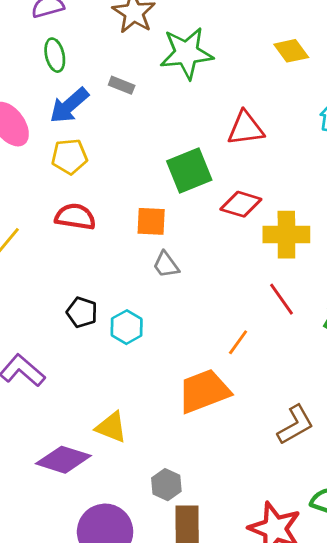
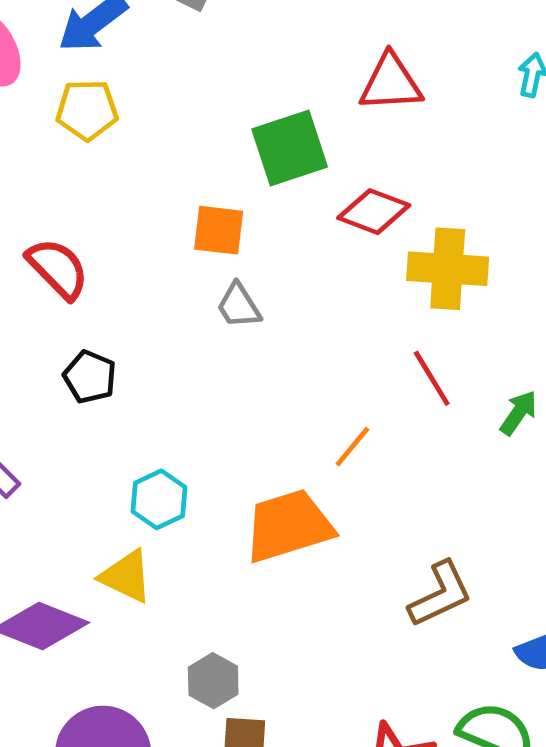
red semicircle: (75, 217) -> (58, 269), moved, turned 33
cyan hexagon: (127, 327) -> (159, 499), moved

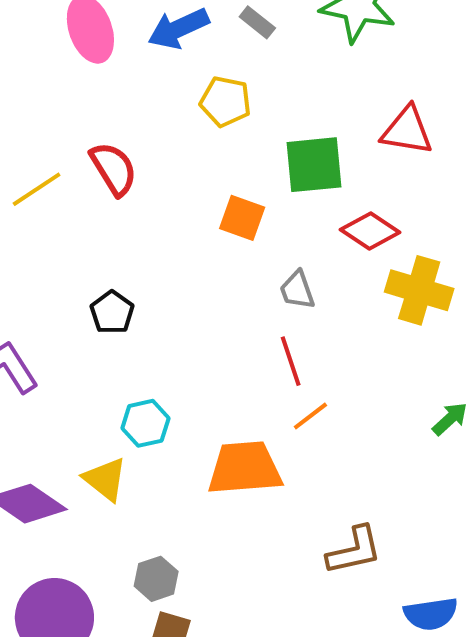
yellow pentagon: (87, 110) -> (226, 102), moved
red semicircle: (58, 269) -> (114, 169), moved
gray trapezoid: (239, 306) -> (297, 290), moved
red line: (432, 378) -> (291, 361), moved

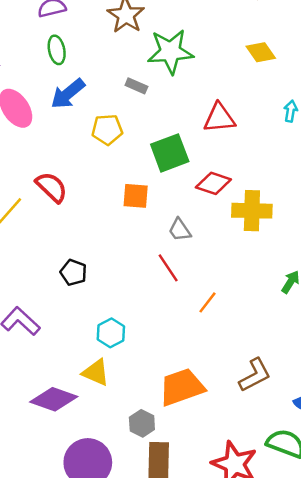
gray rectangle: (257, 22) -> (136, 86), moved
red line: (291, 361) -> (168, 268), moved
orange trapezoid: (245, 468) -> (182, 387), moved

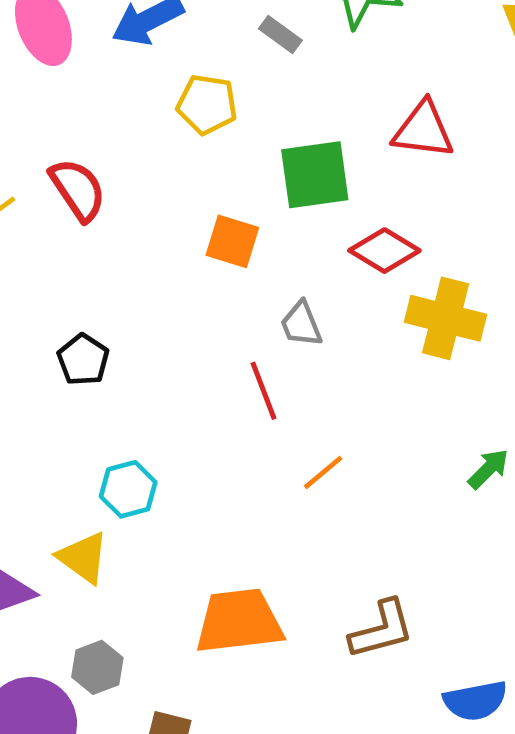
gray hexagon: (142, 423) -> (97, 667), moved

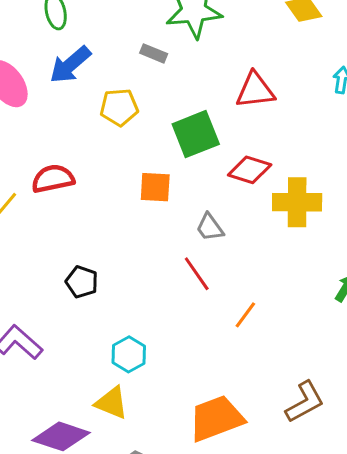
red semicircle: (78, 190) -> (53, 179), turned -54

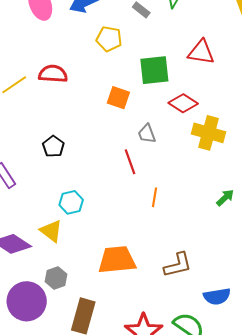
orange line: (245, 315) -> (155, 197), turned -42

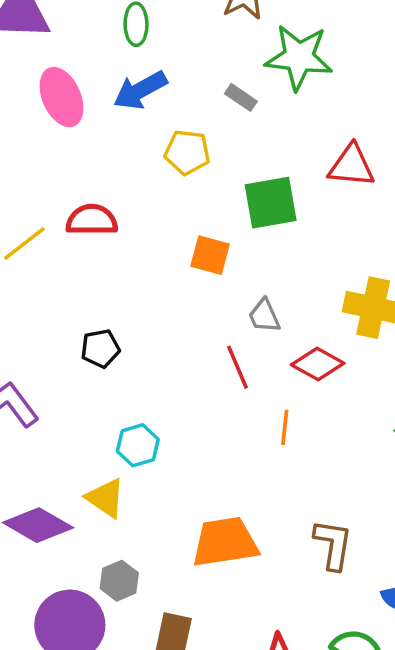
red diamond: (183, 103) -> (318, 364), moved
black pentagon: (53, 146) -> (100, 348), turned 30
brown L-shape: (178, 265) -> (333, 545), turned -64

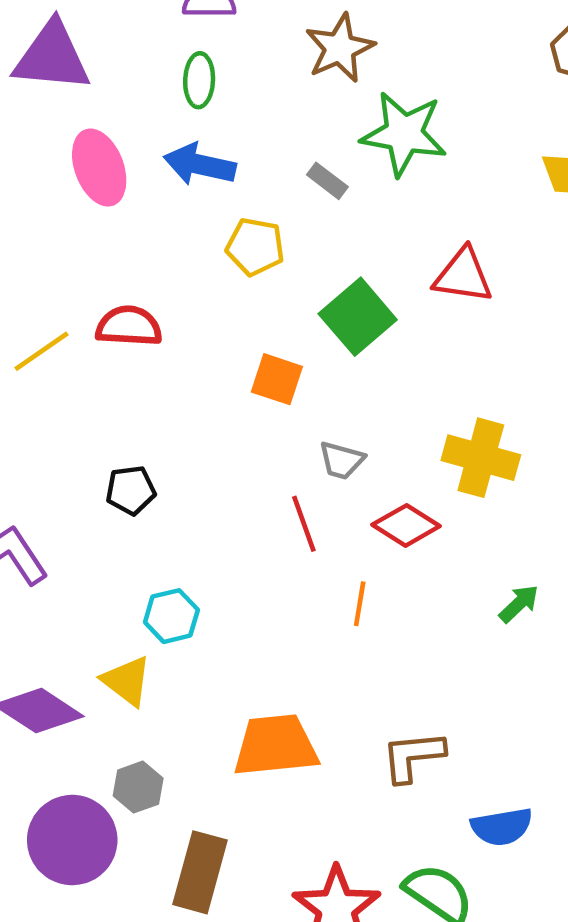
blue arrow: (140, 90) -> (200, 164), turned 38
green square: (271, 203) -> (358, 317), turned -34
gray trapezoid: (264, 316) -> (342, 460), turned -54
brown L-shape: (333, 545) -> (413, 756), turned -108

